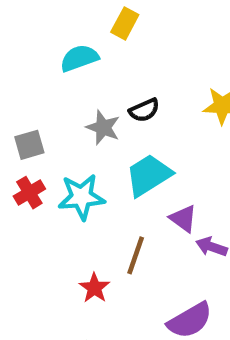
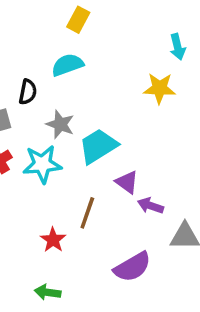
cyan semicircle: (79, 58) -> (67, 65), moved
black semicircle: (144, 110) -> (28, 92), moved, turned -55
gray star: (103, 127) -> (60, 124), moved

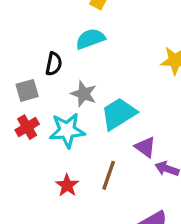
red star: (53, 240) -> (67, 185), moved

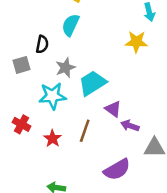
cyan semicircle: (90, 39) -> (71, 25), turned -45
gray star: (84, 94) -> (65, 68), turned 30
red cross: (27, 127) -> (21, 124), moved, turned -30

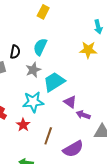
cyan semicircle: (71, 25) -> (40, 47), moved
cyan star: (52, 96) -> (33, 102), moved
brown line: (85, 131) -> (48, 136), moved

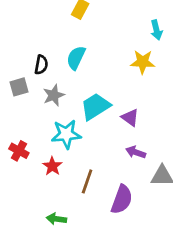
gray star: (33, 70) -> (54, 95), moved
purple triangle: (70, 102) -> (130, 118), moved
purple semicircle: (73, 149) -> (122, 199), turned -40

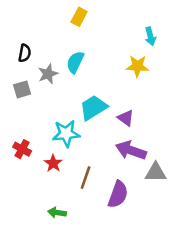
black semicircle: (41, 65) -> (25, 53), moved
gray star: (54, 95) -> (48, 74), moved
purple arrow: (136, 152) -> (131, 150), size x1.6

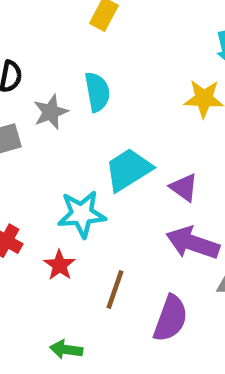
cyan semicircle: (75, 62) -> (97, 92), turned 145

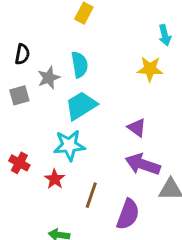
cyan trapezoid: (128, 170) -> (81, 106), moved

